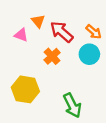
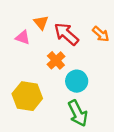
cyan circle: (89, 54) -> (77, 81), moved

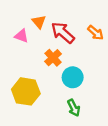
green arrow: (78, 113) -> (74, 108), size x0.7

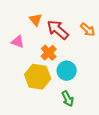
pink triangle: (21, 36) -> (18, 42), moved
yellow hexagon: (26, 91) -> (38, 77), moved

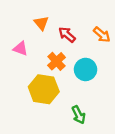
red arrow: (58, 30) -> (67, 35), size x0.7
cyan circle: (67, 71) -> (86, 69), moved

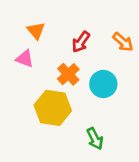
orange triangle: (41, 23) -> (36, 31), moved
red arrow: (67, 35) -> (81, 42), turned -96

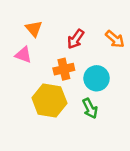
orange cross: (68, 74) -> (64, 69), turned 30
green arrow: (95, 139) -> (90, 108), moved

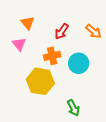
pink triangle: (23, 55) -> (19, 44), turned 32
green arrow: (90, 108) -> (73, 108), moved

